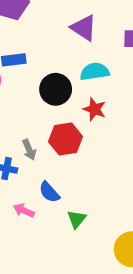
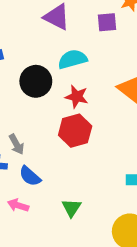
red hexagon: (65, 139) -> (75, 131), moved
blue semicircle: (49, 192) -> (30, 176), moved

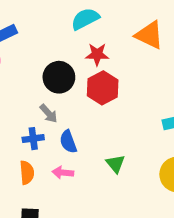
black circle: (36, 81) -> (59, 77), moved
blue semicircle: (30, 176) -> (68, 142), turned 40

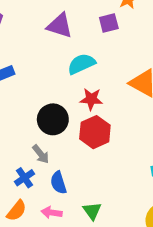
blue cross: (33, 139) -> (24, 178), turned -30
green triangle: (115, 164) -> (92, 211), moved
orange semicircle: (27, 173) -> (17, 211), turned 40

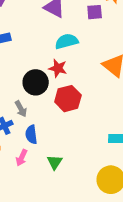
red star: (91, 99) -> (58, 68), moved
pink arrow: (52, 212) -> (22, 158), turned -84

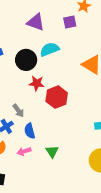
red star: (58, 68) -> (37, 83), moved
black circle: (36, 82) -> (26, 60), moved
pink arrow: (22, 158) -> (24, 151), turned 56

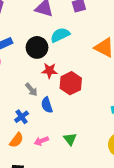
gray arrow: (18, 111) -> (31, 90), moved
blue semicircle: (30, 131) -> (47, 105), moved

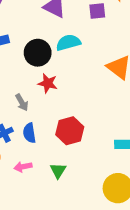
red hexagon: (71, 83) -> (70, 131), moved
blue semicircle: (47, 105) -> (29, 133), moved

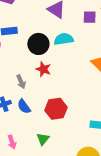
blue semicircle: (29, 133) -> (24, 106), turned -35
pink arrow: (23, 167) -> (12, 142), moved, turned -104

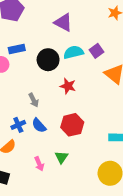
purple square: (90, 17) -> (96, 51), moved, turned -32
red star: (43, 69) -> (68, 86), moved
pink arrow: (12, 142) -> (39, 164), moved

